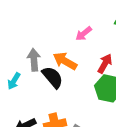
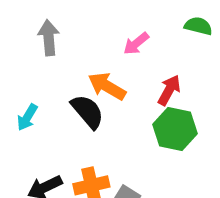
gray arrow: (34, 60) -> (49, 38), moved

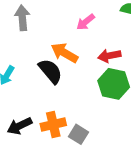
red arrow: (169, 90) -> (109, 56), turned -130

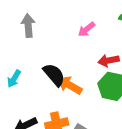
orange arrow: (64, 53) -> (70, 85), moved

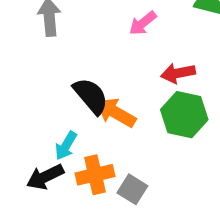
cyan arrow: (14, 79) -> (66, 146), moved

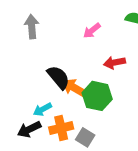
green hexagon: (184, 115) -> (97, 96), moved
cyan arrow: (66, 146) -> (42, 109), turned 30

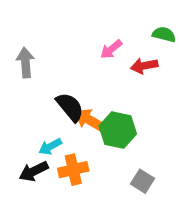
gray arrow: (32, 27) -> (25, 62), moved
red arrow: (115, 63) -> (144, 66), moved
gray square: (85, 137) -> (142, 181), moved

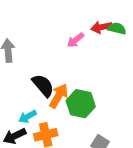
red arrow: (144, 66) -> (101, 27), moved
orange arrow: (90, 120) -> (59, 96), turned 90

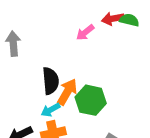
black semicircle: (43, 86) -> (51, 81), turned 35
cyan arrow: (28, 117) -> (51, 110), moved

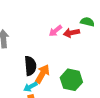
red arrow: (113, 19) -> (71, 33), moved
green hexagon: (91, 100) -> (71, 80), moved

